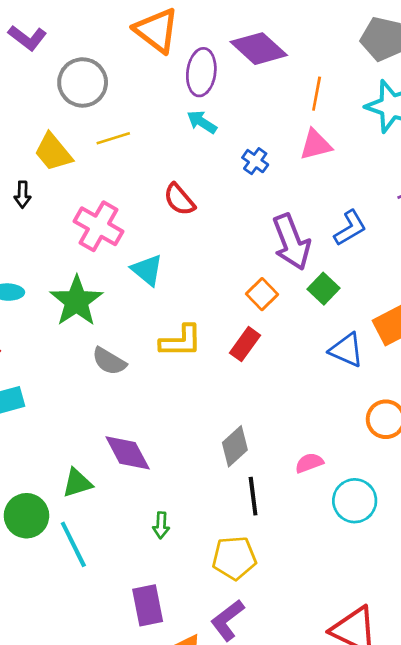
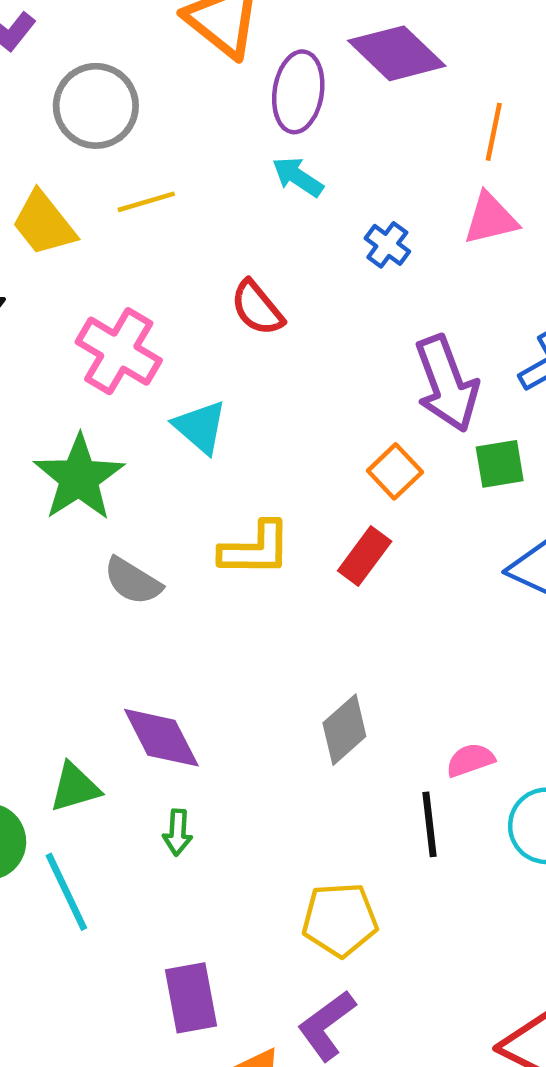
green square: (323, 289) -> (500, 464), turned 36
black line: (253, 496) -> (430, 824), moved
green arrow: (161, 525) -> (178, 832), moved

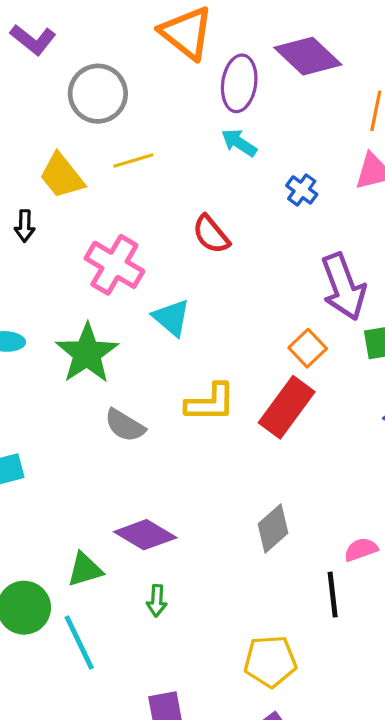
red rectangle: (365, 556) -> (287, 407), size x1.5
purple diamond: (161, 738) -> (145, 535), turned -32

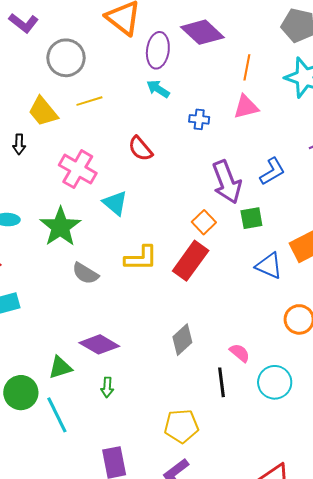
blue cross: (302, 190) -> (199, 119), turned -30
pink semicircle: (361, 550) -> (240, 353), turned 60

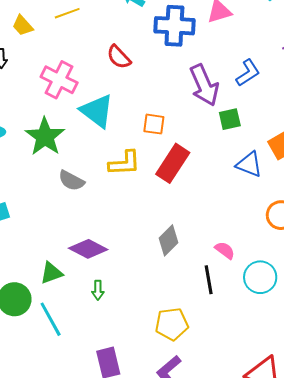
yellow trapezoid: (43, 112) -> (23, 26), size x0.7
blue cross: (199, 119) -> (174, 26), size x2.0
cyan triangle: (115, 203) -> (97, 111), size x1.4
orange square: (204, 222) -> (154, 124), moved, turned -35

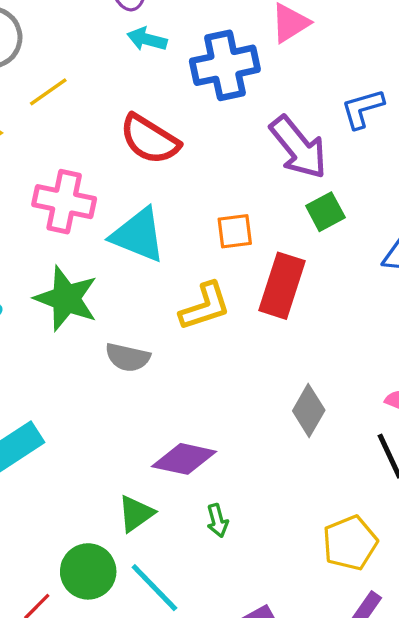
red semicircle: (119, 57) -> (150, 139), size x1.4
blue L-shape: (248, 73) -> (363, 109), turned -148
green square: (230, 119) -> (325, 212), moved

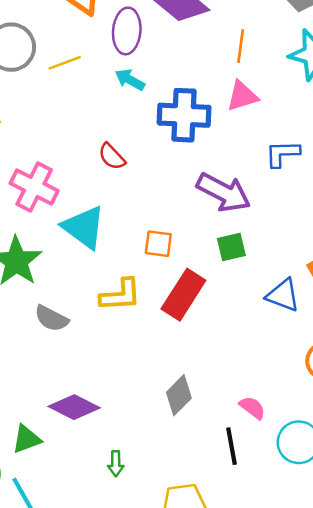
yellow line: (48, 92) -> (65, 63), moved
blue L-shape: (363, 109) -> (282, 154), moved
red semicircle: (150, 139) -> (112, 157), size x0.6
purple arrow: (298, 147) -> (224, 192), turned -38
green arrow: (217, 521) -> (116, 464), moved

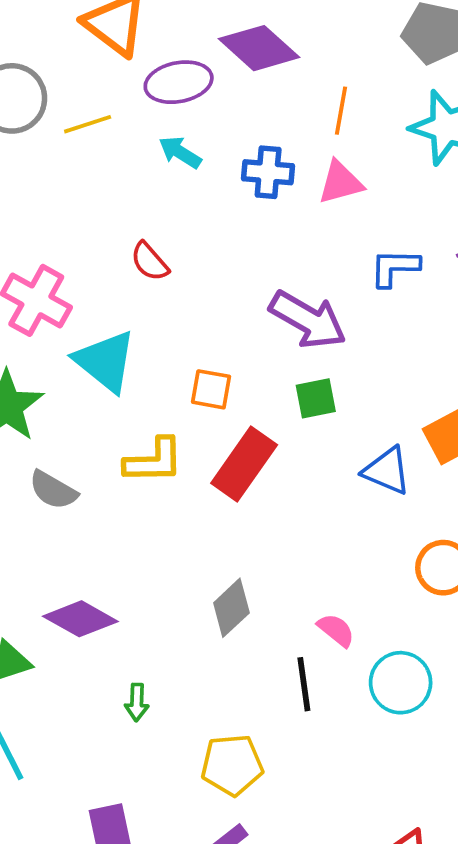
purple ellipse: (127, 31) -> (179, 82), turned 72
blue cross: (184, 115) -> (268, 172), moved, size x0.7

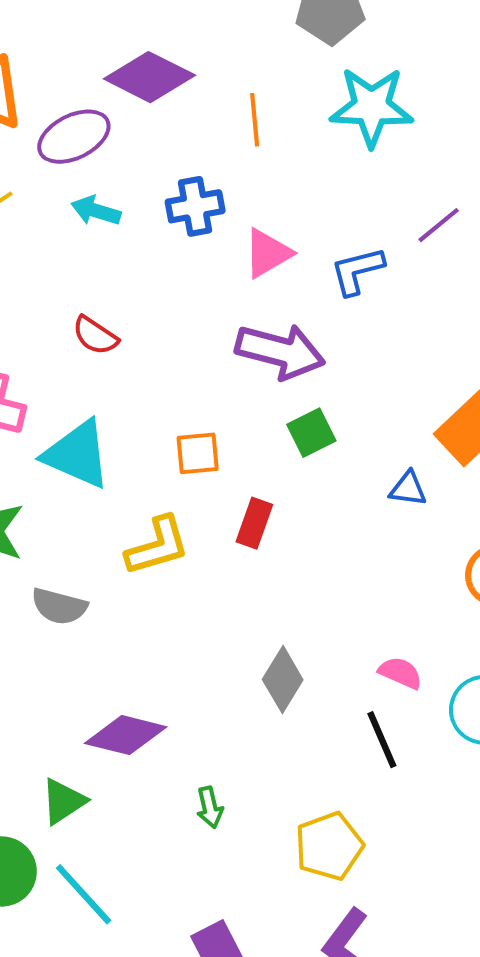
pink triangle: (340, 182) -> (268, 253), moved
red rectangle: (244, 464) -> (254, 523), size x0.6
blue triangle: (387, 471) -> (408, 489), size x0.7

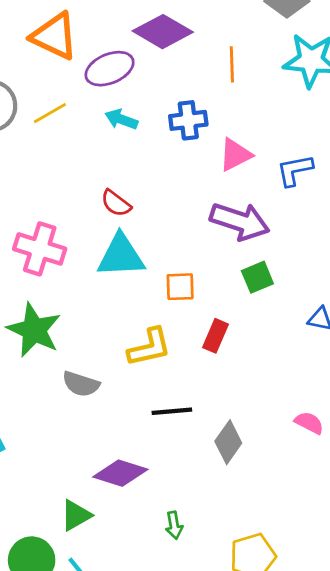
cyan triangle: (77, 454) -> (121, 256), moved, turned -30
pink semicircle: (400, 673) -> (309, 423), moved
black line: (382, 740) -> (172, 411), moved, turned -75

